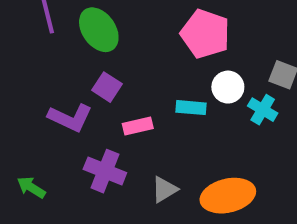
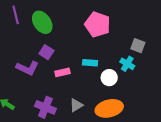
white circle: (228, 87) -> (109, 78), moved
purple cross: (105, 171) -> (45, 107), moved

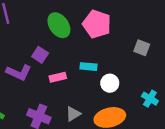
green ellipse: (42, 22) -> (59, 25), moved
cyan cross: (127, 64) -> (150, 99), moved

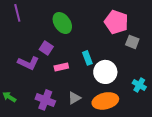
pink pentagon: (97, 24) -> (116, 22), moved
cyan rectangle: (88, 67) -> (87, 58), turned 64
white circle: (110, 83) -> (105, 72), size x1.5

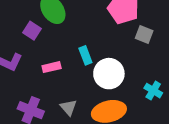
purple square: (46, 48) -> (32, 31), moved
gray triangle: (74, 98) -> (68, 107), turned -40

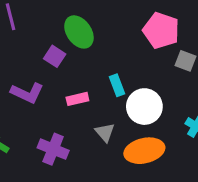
gray triangle: (68, 107) -> (105, 132), moved

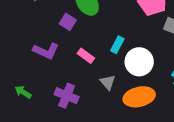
cyan rectangle: (117, 85) -> (117, 45), turned 49
pink rectangle: (77, 99) -> (86, 56), turned 49

